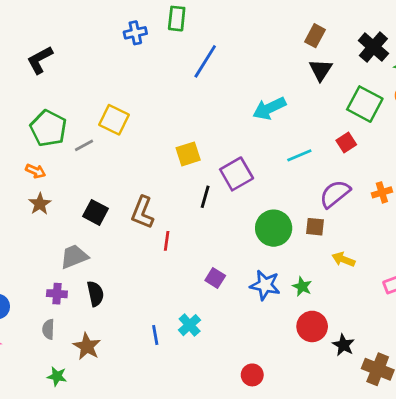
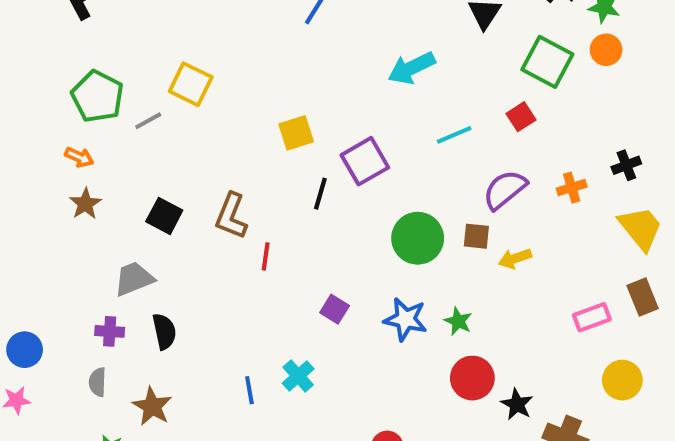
yellow arrow: (343, 259) -> (515, 258), moved, turned -40

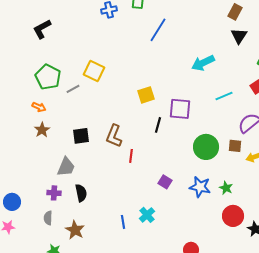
purple square: (365, 161) -> (180, 109), turned 35
black square: (164, 216) -> (81, 136), turned -36
gray trapezoid: (134, 279) -> (66, 167), turned 135

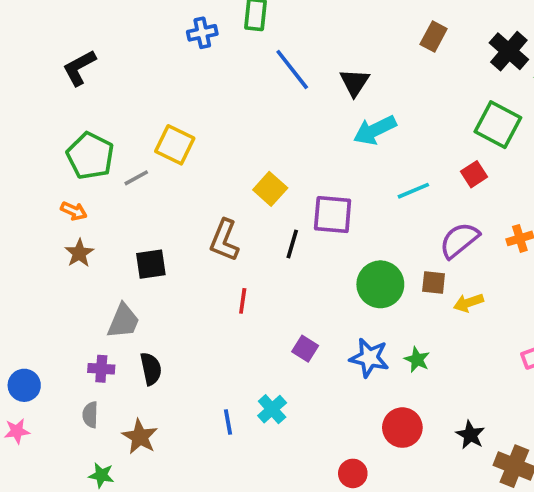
blue line: (158, 30) -> (292, 70), turned -70
black triangle: (239, 36) -> (355, 82), moved
yellow square: (146, 95) -> (270, 189), turned -30
brown L-shape: (114, 136) -> (224, 240), moved
red circle: (233, 216) -> (402, 428), moved

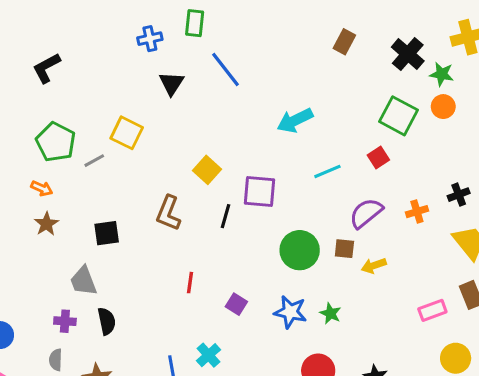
black triangle: (355, 82) -> (171, 83), moved
red line: (243, 301) -> (190, 283), moved
gray trapezoid: (123, 321) -> (83, 281), turned 136

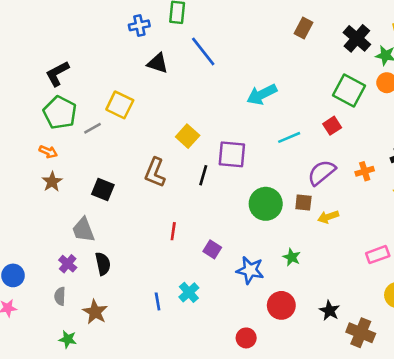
black L-shape: (46, 68) -> (57, 74), moved
black triangle: (171, 83) -> (158, 63), turned -45
black square: (107, 233) -> (103, 189), turned 30
blue star: (290, 312) -> (250, 270), moved
purple cross: (65, 321) -> (68, 264), turned 36

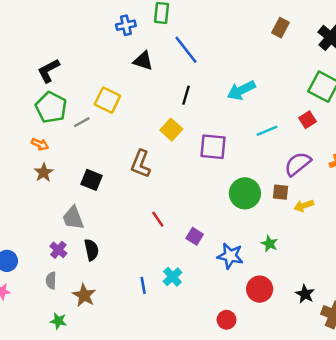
black line: (203, 175) -> (186, 95), moved
red line: (173, 231) -> (158, 219), turned -42

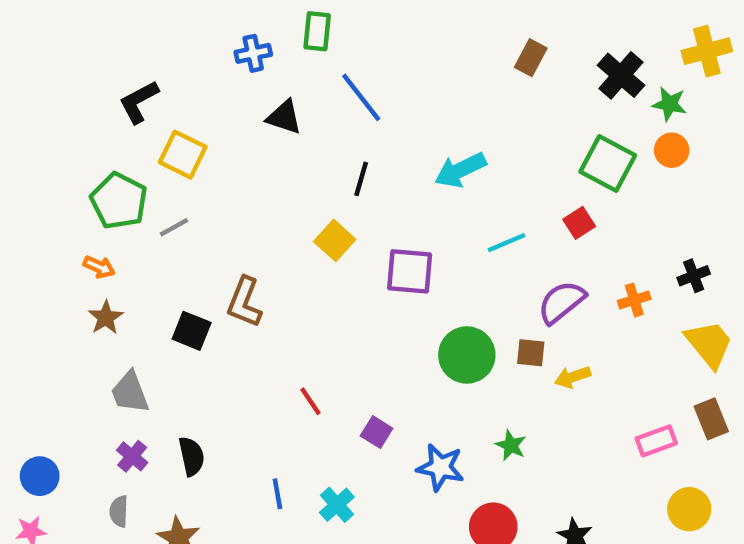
black L-shape: (49, 71) -> (139, 102), moved
yellow square: (107, 100) -> (183, 155), moved
brown L-shape: (141, 164) -> (244, 302), moved
gray trapezoid: (73, 218) -> (130, 392), moved
blue line: (143, 285) -> (277, 494), moved

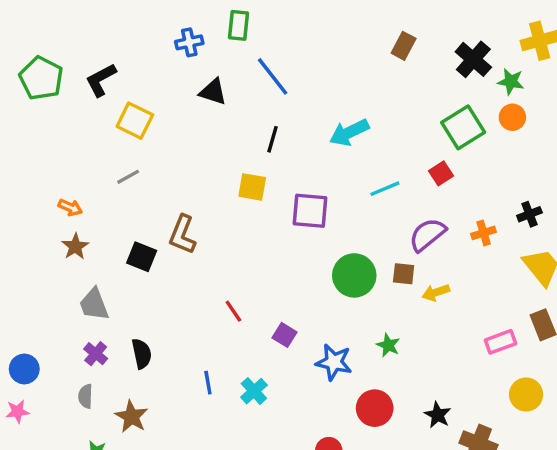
green square: (608, 163) -> (463, 127), turned 30
green pentagon: (119, 201) -> (41, 78), moved
yellow square: (335, 240) -> (252, 187), turned -32

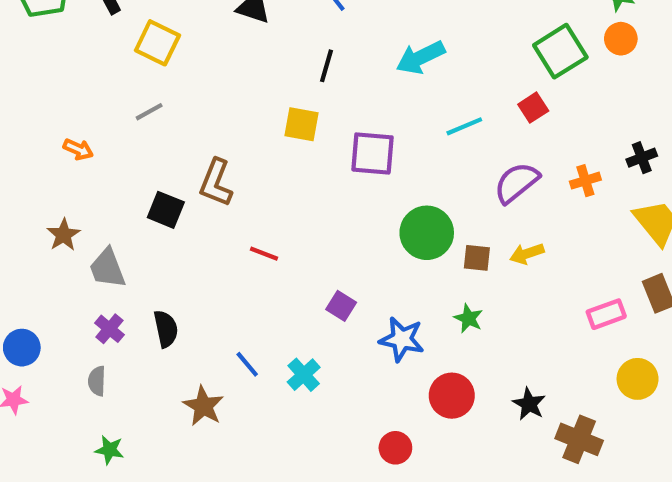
brown star: (75, 247) -> (64, 235), moved
brown square: (404, 274) -> (477, 258), moved
red line: (233, 311) -> (264, 254), moved, turned -35
blue line: (208, 383) -> (247, 364), turned -30
brown star: (131, 417) -> (203, 406), moved

